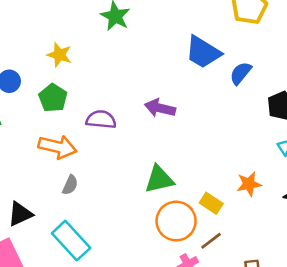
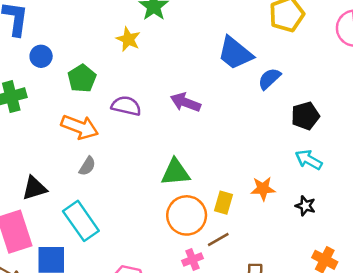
yellow star: (59, 55) -> (128, 39), moved
yellow rectangle: (211, 203) -> (223, 203), turned 65

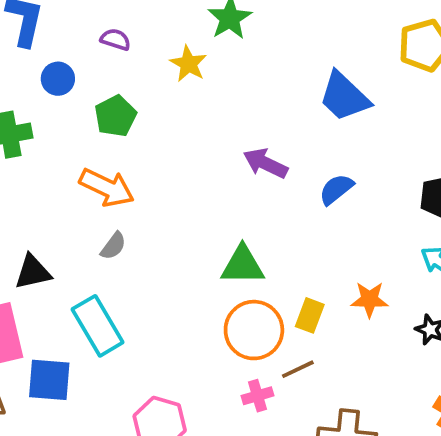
blue semicircle: (269, 79) -> (336, 189), moved
purple semicircle: (126, 106) -> (115, 39), moved, size x0.7

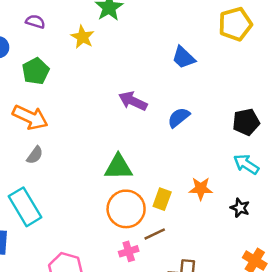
blue trapezoid: (344, 97) -> (183, 58), size x0.7

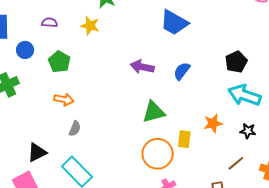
blue trapezoid: (183, 58) -> (174, 23), size x1.4
orange arrow: (30, 117) -> (64, 99), size x0.7
cyan arrow: (246, 164) -> (244, 95), size x1.5
green triangle: (118, 167) -> (154, 112), moved
brown line: (155, 234) -> (236, 163), moved

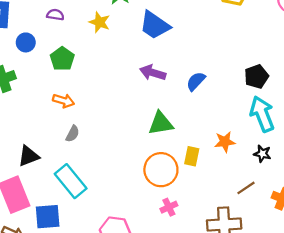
blue trapezoid: (174, 23) -> (155, 25), moved
cyan arrow: (244, 95) -> (262, 114), turned 44

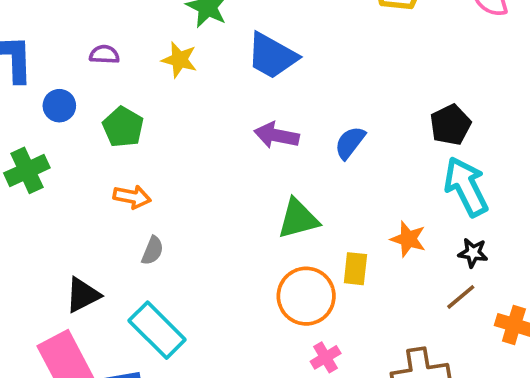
orange star: (225, 142) -> (408, 239), turned 30
brown line: (246, 188) -> (461, 297), moved

